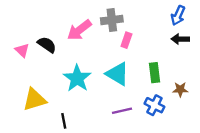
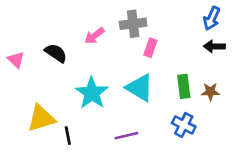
pink arrow: (79, 30) -> (94, 36), size x0.7
pink triangle: (22, 50) -> (16, 60), moved
brown star: (180, 89) -> (210, 92), moved
purple line: (122, 111) -> (126, 136), moved
black line: (64, 121) -> (68, 136), moved

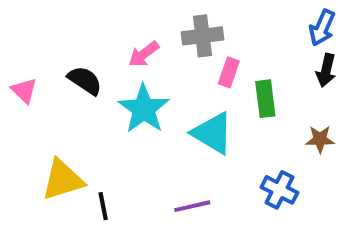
black arrow: (214, 46) -> (326, 70), turned -78
green rectangle: (184, 86) -> (265, 99), moved
cyan star: (92, 93) -> (144, 109), moved

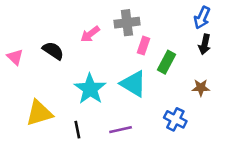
green rectangle: (265, 99) -> (166, 62), turned 35
cyan star: (144, 109) -> (90, 89), moved
black line: (103, 206) -> (77, 130), moved

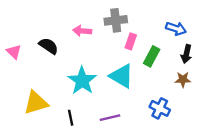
blue arrow: (202, 18) -> (176, 29), moved, turned -96
pink arrow: (90, 34) -> (82, 31), turned 42
black arrow: (205, 44) -> (186, 54), moved

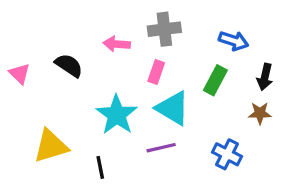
blue arrow: (176, 29) -> (234, 41), moved
pink rectangle: (131, 41) -> (156, 72), moved
purple line: (110, 118) -> (161, 148), moved

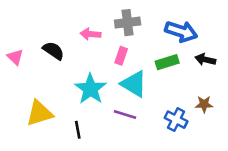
blue arrow: (234, 41) -> (181, 31), size x1.4
black arrow: (265, 77) -> (205, 60), turned 90
green rectangle: (215, 80) -> (167, 62), turned 45
brown star: (260, 113) -> (204, 104), moved
purple line: (161, 148) -> (125, 114), turned 30

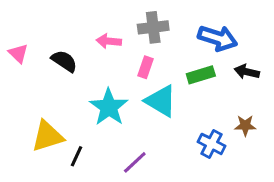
pink triangle: (15, 57) -> (18, 53), moved
purple line: (125, 114) -> (135, 162), moved, turned -60
black line: (78, 130) -> (77, 156), moved, turned 36

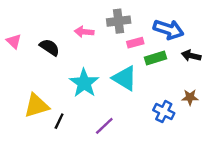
pink rectangle: (146, 67) -> (135, 43), moved, turned 56

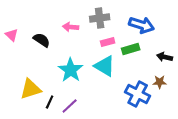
pink rectangle: (135, 43) -> (108, 42), moved
black arrow: (191, 56) -> (165, 57), moved
blue cross: (164, 112) -> (138, 94), size x1.4
purple line: (104, 126) -> (70, 106), moved

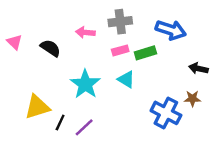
pink rectangle: (108, 42) -> (120, 50), moved
green rectangle: (131, 49) -> (145, 53), moved
cyan triangle: (105, 66) -> (126, 79), size x0.7

